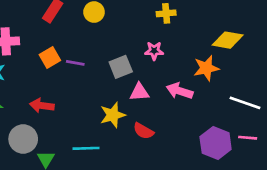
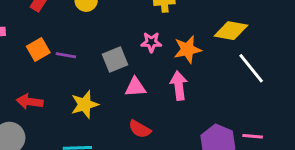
orange star: (206, 68) -> (187, 49), moved
pink arrow: (180, 91) -> (179, 86), turned 65
white line: (245, 103) -> (251, 68), moved, turned 32
yellow star: (113, 115) -> (85, 104), moved

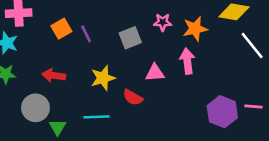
purple line: (66, 55) -> (86, 34), turned 54
pink triangle: (135, 87) -> (155, 73), moved
red semicircle: (140, 129) -> (133, 97), moved

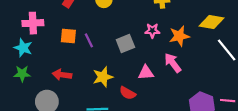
orange square: (61, 29) -> (68, 36), turned 35
pink arrow: (187, 61) -> (173, 63), turned -30

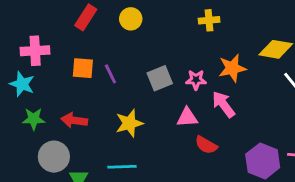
pink star: (152, 31) -> (196, 80), moved
green star: (22, 74) -> (34, 119), moved
red semicircle: (128, 93) -> (206, 145), moved

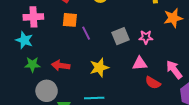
orange square: (83, 68) -> (70, 20), moved
orange star: (232, 68) -> (173, 18), moved
pink arrow: (224, 104) -> (174, 70), moved

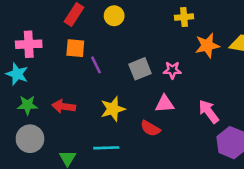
red semicircle: (153, 83) -> (150, 128), moved
gray circle: (47, 91) -> (30, 139), moved

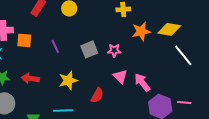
orange square: (75, 48) -> (24, 40), moved
pink triangle: (165, 104) -> (120, 76), moved, turned 49
red semicircle: (150, 128) -> (97, 95), turned -91

